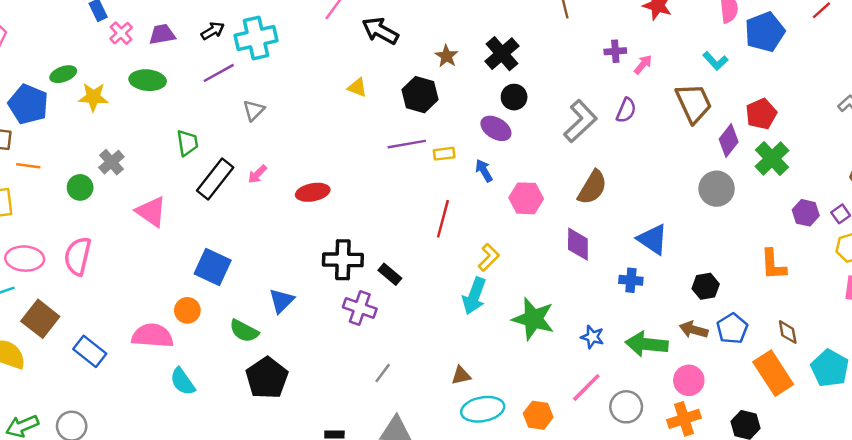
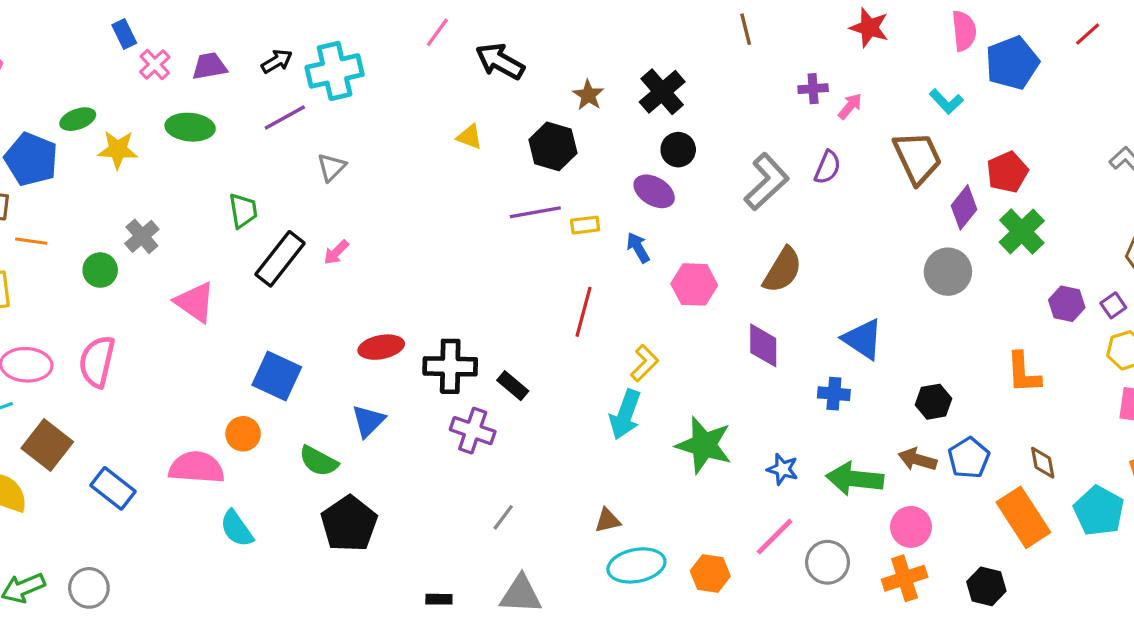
red ellipse: (313, 192) -> (381, 347), moved

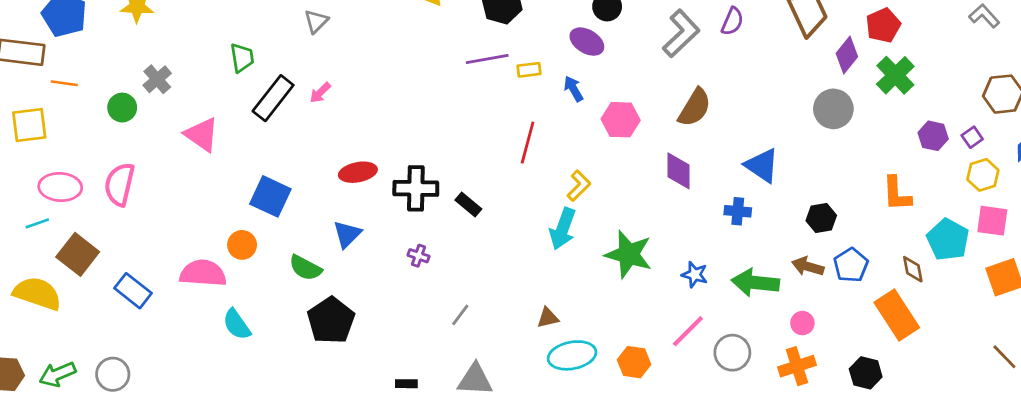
purple cross: (473, 431) -> (419, 256), moved, size x0.6
cyan pentagon: (1099, 511) -> (948, 240), moved
pink circle: (911, 527) -> (802, 323), size x0.7

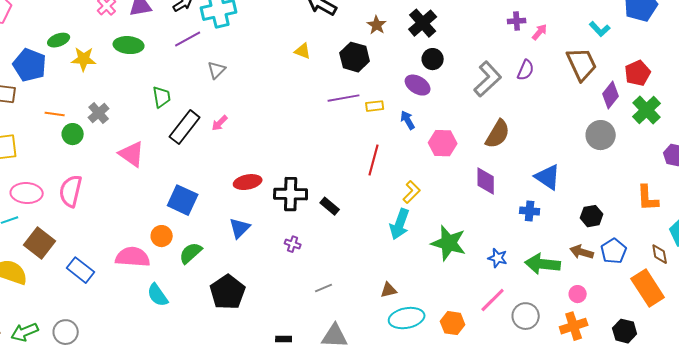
orange line: (64, 83) -> (55, 114), moved
green semicircle: (305, 268) -> (191, 253), moved, turned 110
gray line: (460, 315) -> (324, 288), turned 30

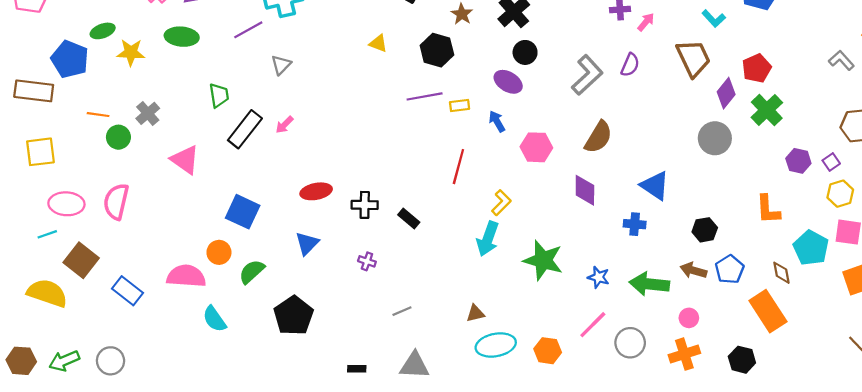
black cross: (291, 194) -> (365, 205), size x0.7

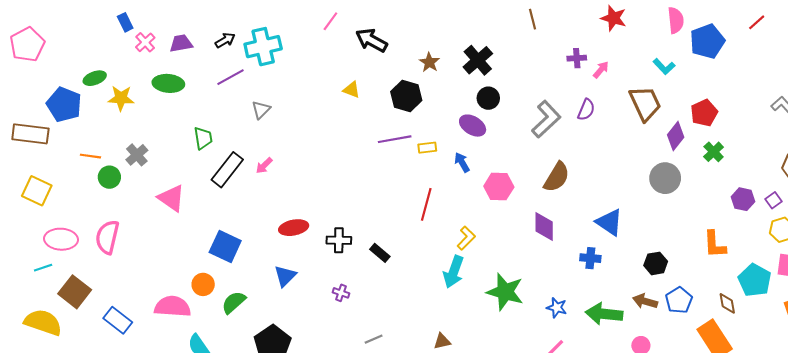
green cross: (767, 110) -> (714, 152), size x0.7
yellow square: (40, 152) -> (37, 191), turned 32

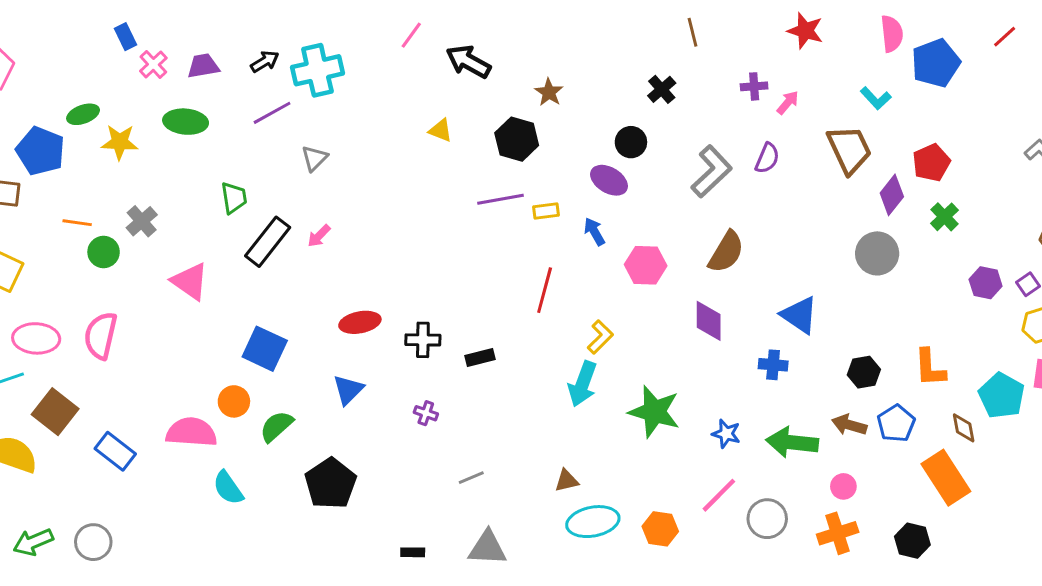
black cross: (478, 60) -> (662, 89), moved, size x0.7
orange L-shape: (715, 244) -> (930, 368), moved
black rectangle: (380, 253) -> (480, 357), turned -54

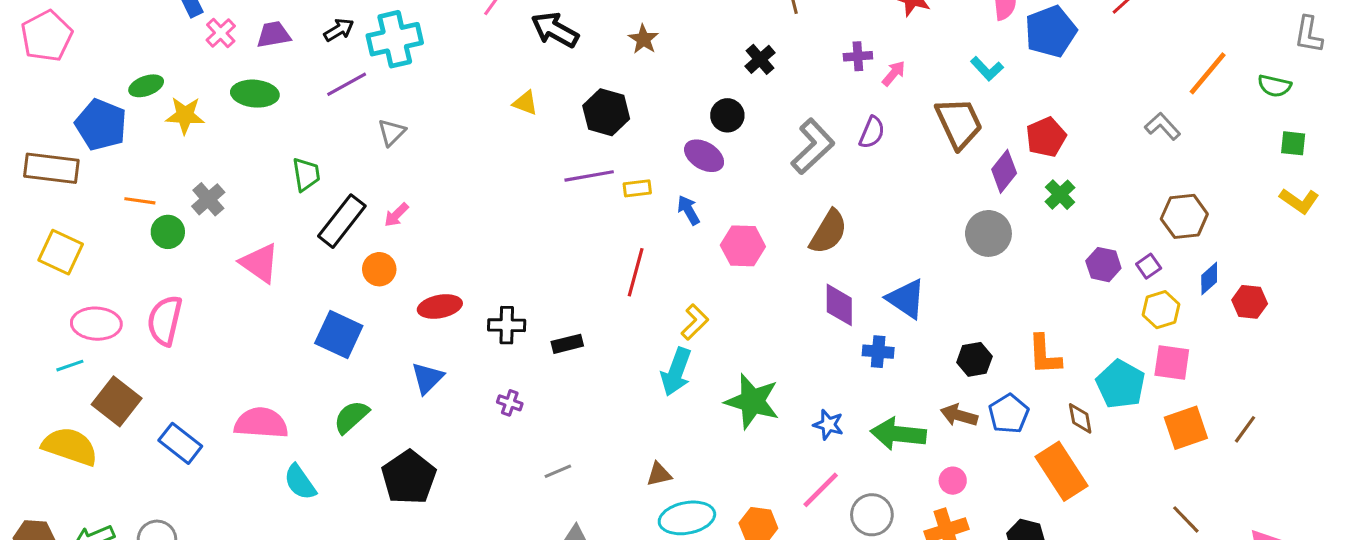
brown star: (549, 92) -> (643, 39), moved
purple diamond: (709, 321) -> (839, 305), moved
orange circle: (234, 401) -> (379, 269), moved

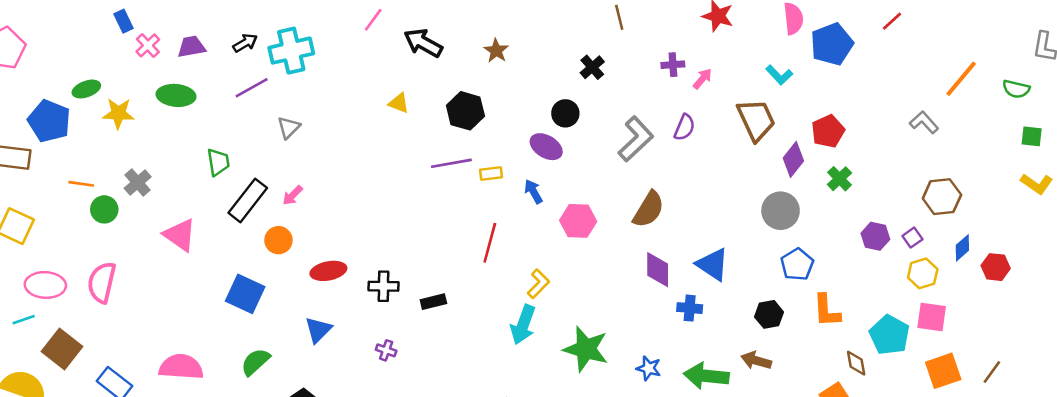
blue pentagon: (1009, 414) -> (797, 264), moved

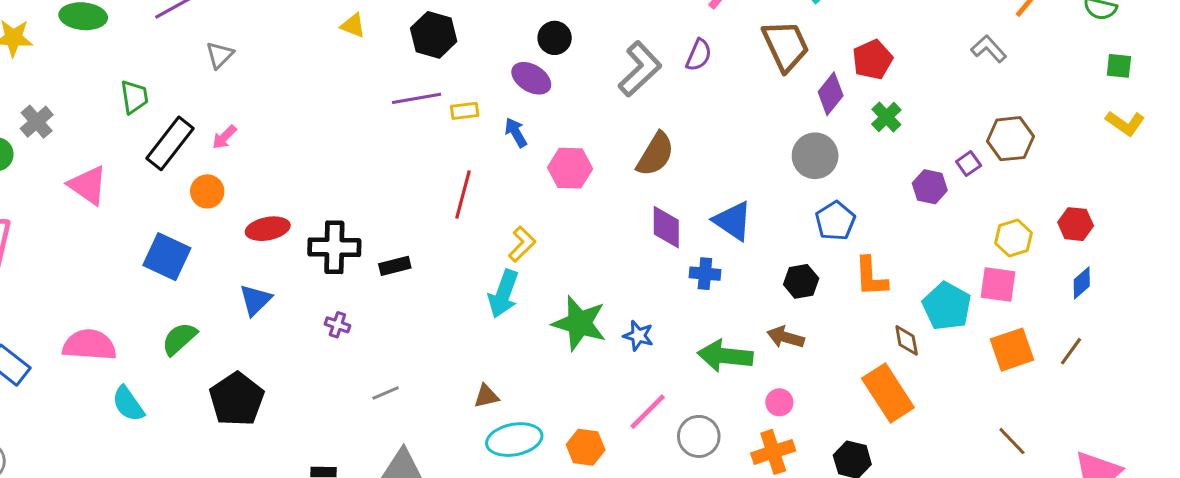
purple square: (912, 238) -> (969, 164), moved
blue diamond: (962, 248) -> (1082, 283), moved
yellow hexagon: (923, 273) -> (1014, 238), moved
black cross: (383, 286) -> (334, 247), size x1.4
blue star: (649, 368) -> (638, 336), moved

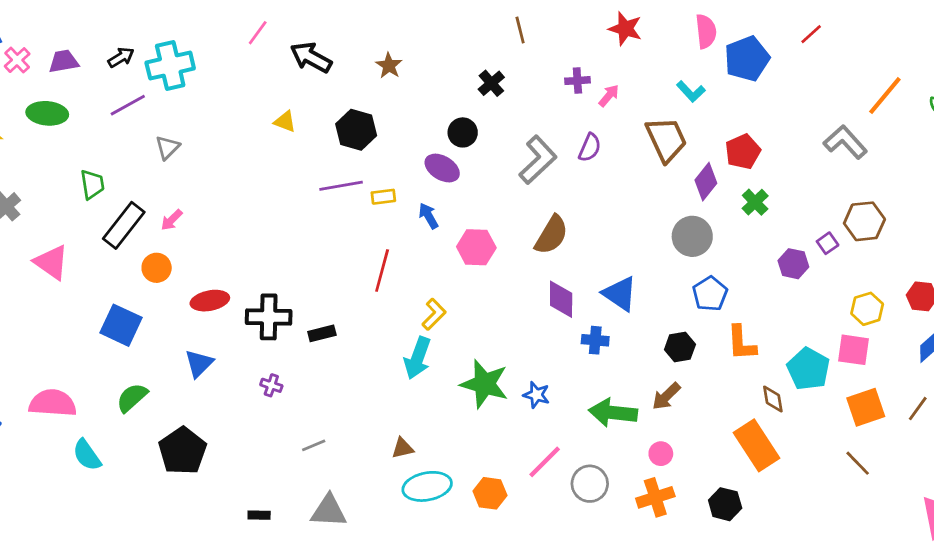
gray L-shape: (989, 49) -> (845, 142), size x1.4
brown arrow: (786, 337) -> (666, 396), turned -60
brown line: (1012, 441) -> (858, 463), moved

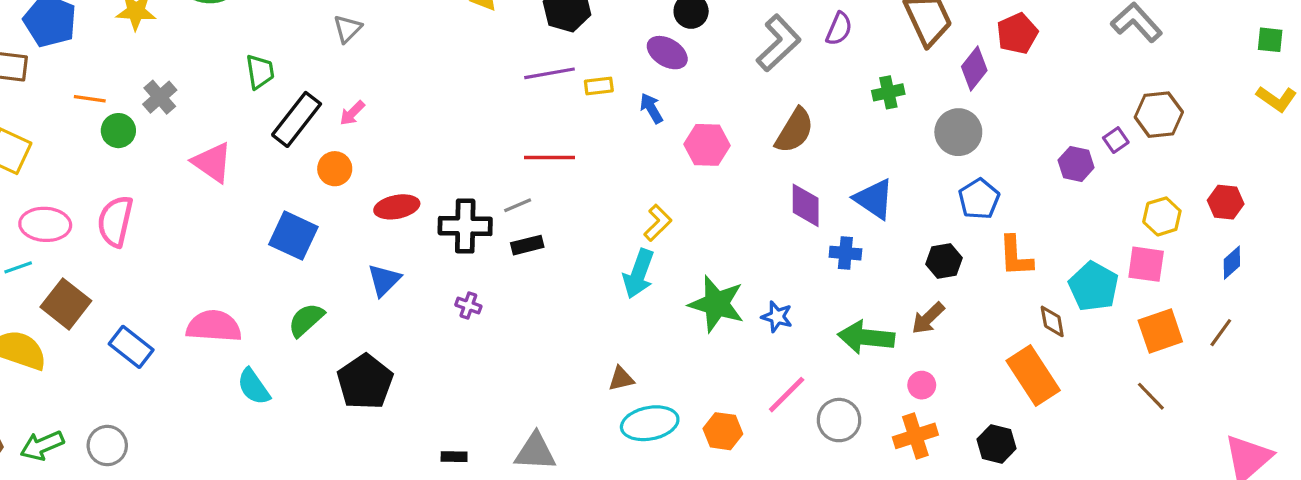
green cross: (755, 202) -> (888, 92), moved, turned 32
red line: (382, 271) -> (550, 158), moved, turned 75
gray line: (314, 445) -> (518, 205), moved

